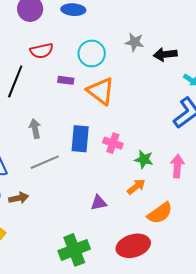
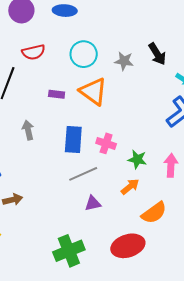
gray star: (135, 42) -> (124, 61), moved
black arrow: (165, 54) -> (157, 54), turned -115
purple rectangle: (66, 80) -> (57, 94), moved
gray line: (45, 162) -> (83, 174), moved

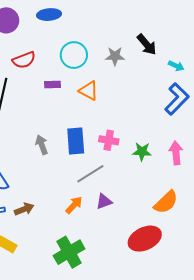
orange triangle: (93, 92) -> (89, 91), size x0.7
purple rectangle: (57, 94) -> (52, 84), moved
gray arrow: (28, 130) -> (42, 145), moved
orange arrow: (130, 187) -> (74, 205), moved
green cross: (69, 251) -> (69, 252), moved

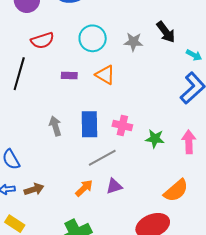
purple rectangle: (52, 84) -> (69, 75), moved

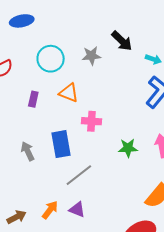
purple rectangle: (69, 75) -> (33, 99), turned -70
pink cross: (122, 125) -> (91, 121), moved
purple triangle: (114, 186) -> (77, 210), moved, turned 48
orange arrow: (84, 188) -> (50, 210), moved

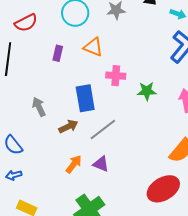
green star: (128, 148) -> (147, 91), moved
gray arrow: (28, 151) -> (39, 107), moved
brown arrow: (17, 217) -> (68, 126), moved

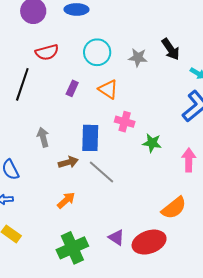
gray line: (103, 129) -> (102, 172), turned 68
purple triangle: (101, 164) -> (116, 237), moved

